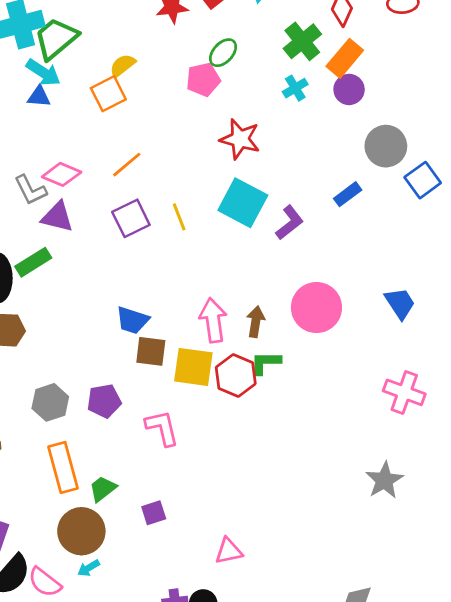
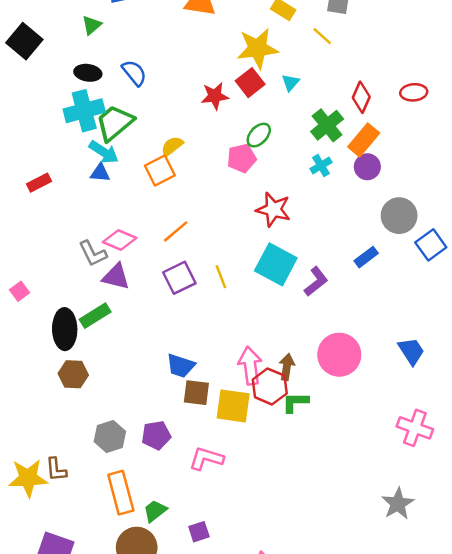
red hexagon: (236, 375) -> (270, 386), moved
pink L-shape: (162, 428) -> (206, 458), turned -60

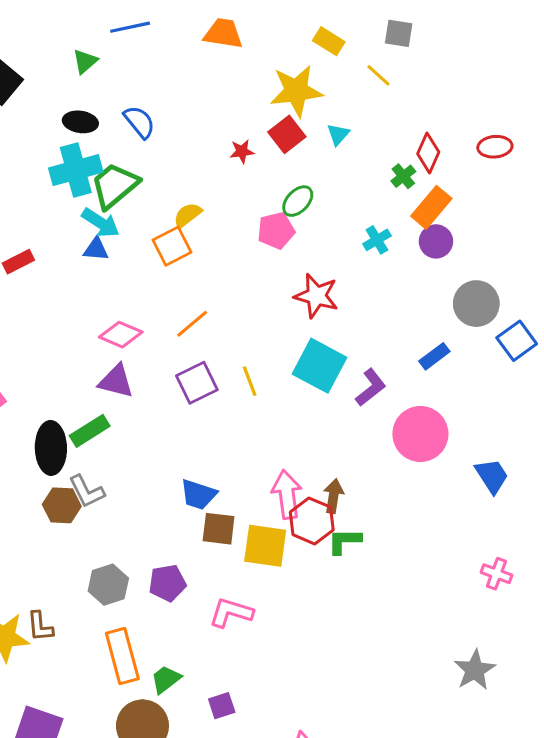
red star: (215, 96) -> (242, 151), size x0.7
green cross: (327, 125) -> (403, 176), moved, size x0.6
gray L-shape: (93, 253) -> (87, 491), moved
pink circle: (339, 355) -> (420, 434), moved
pink cross: (415, 428) -> (496, 574), size x0.7

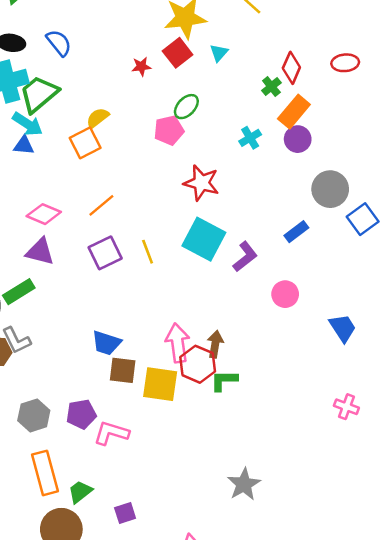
pink circle: (420, 434) -> (285, 294), size x0.6
pink L-shape: (231, 613) -> (111, 433), moved
gray star: (475, 670) -> (244, 484), moved

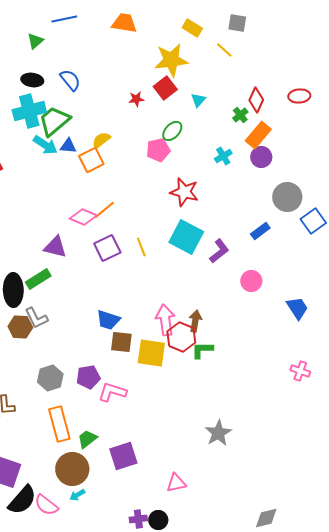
cyan triangle: (219, 53) -> (198, 100), moved
blue triangle: (24, 145) -> (68, 146), moved
pink diamond: (44, 214) -> (83, 217), moved
purple square: (125, 513) -> (123, 456), size x1.6

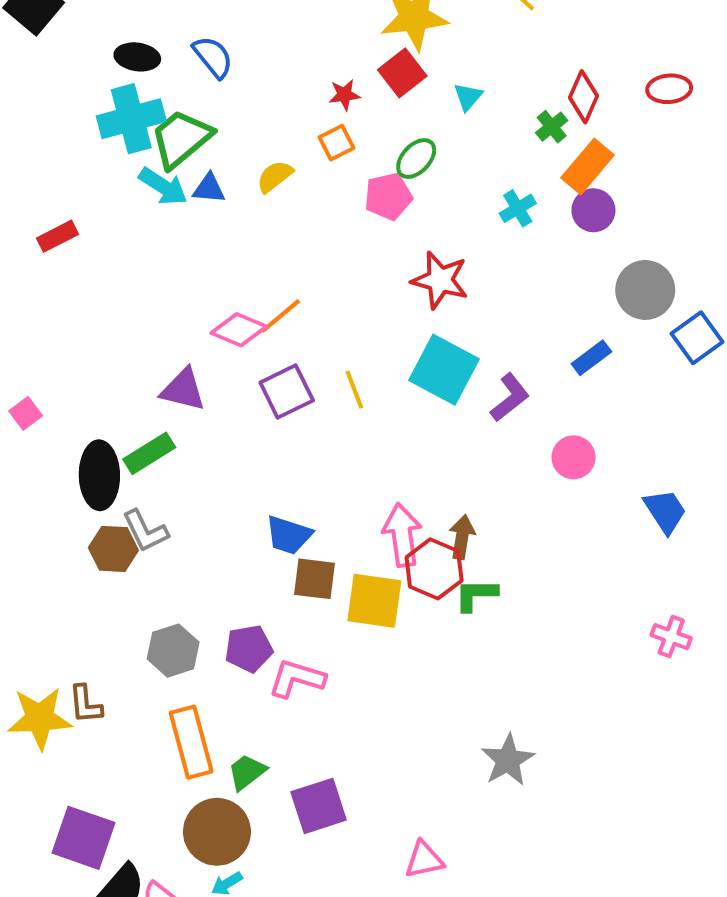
orange square: (91, 160) -> (336, 143), moved, size x0.7

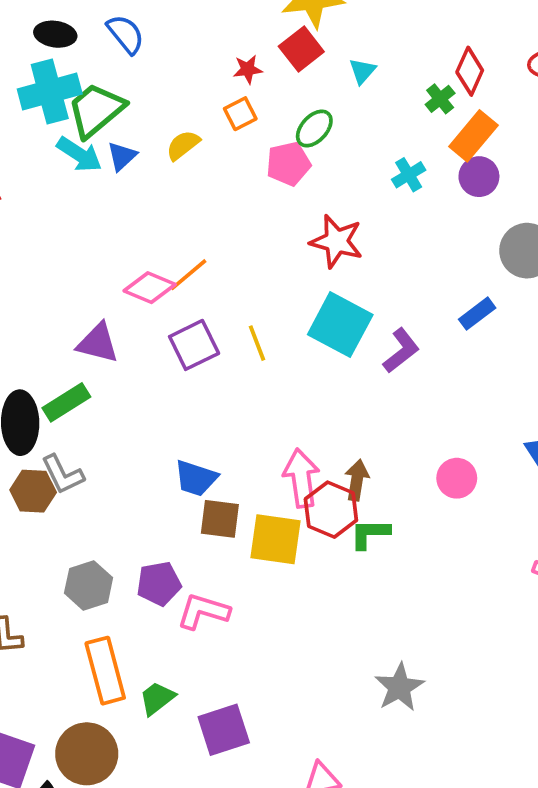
blue triangle: (209, 188) -> (122, 156), turned -48
pink circle: (574, 457) -> (457, 478), moved
brown circle: (217, 832) -> (87, 754), moved

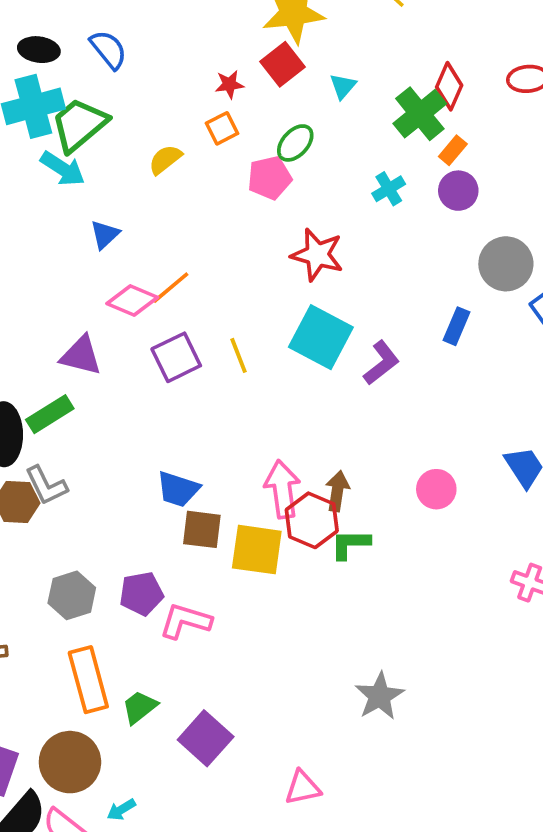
green cross: (440, 99) -> (420, 114), size x1.8
orange rectangle: (473, 136) -> (453, 150), size x0.6
blue triangle: (122, 156) -> (105, 235), moved
blue rectangle: (477, 314) -> (456, 326), turned -30
purple square: (224, 730) -> (206, 738), turned -30

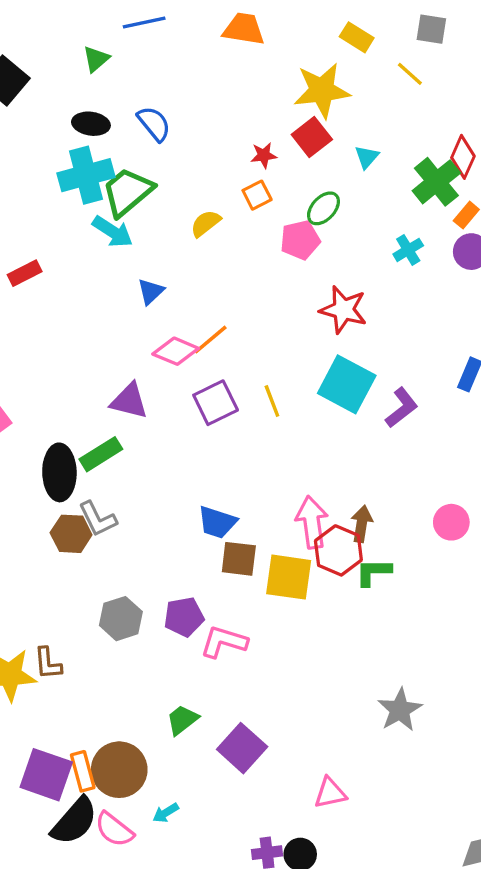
orange rectangle: (88, 680) -> (83, 771), moved, size x0.7

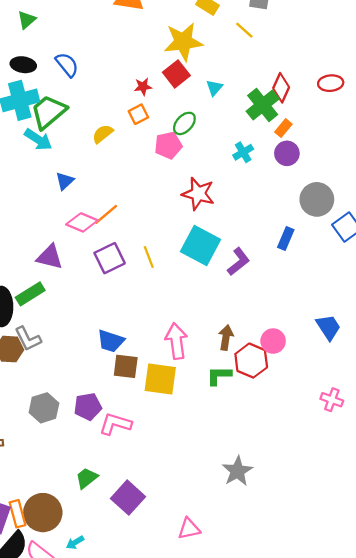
brown arrow: (362, 524) -> (226, 338), moved
red hexagon: (338, 550) -> (251, 361), moved

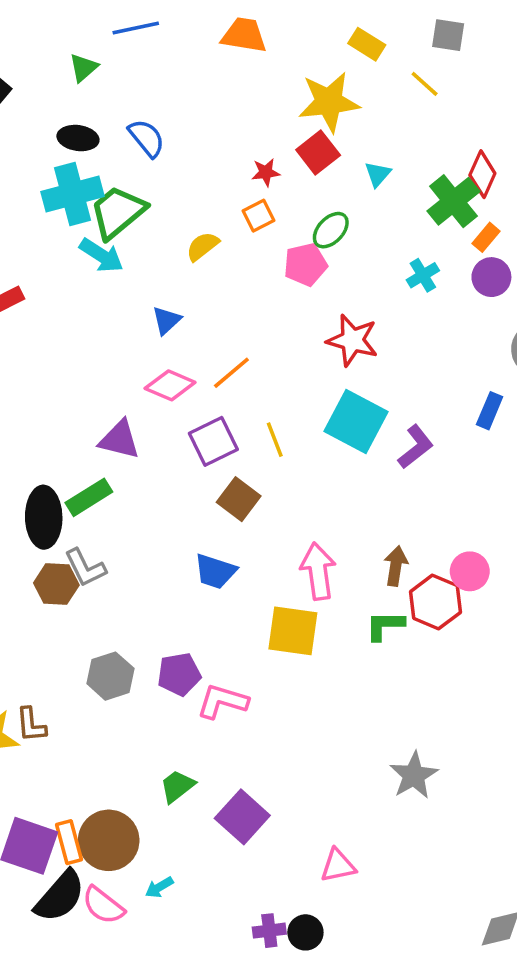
blue triangle: (65, 181) -> (166, 320), moved
orange line: (106, 214) -> (231, 373), moved
brown square: (126, 366) -> (239, 499), moved, turned 30

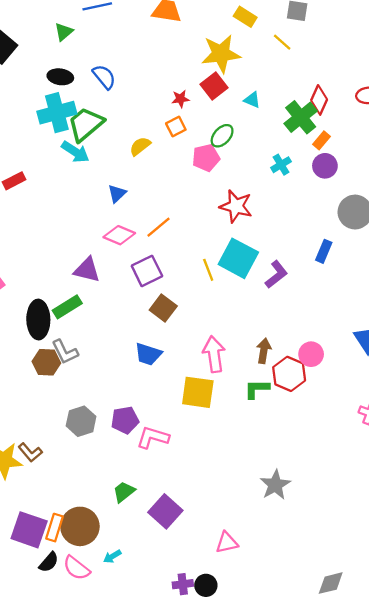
cyan triangle: (378, 174) -> (252, 100), turned -48
yellow line: (275, 440) -> (208, 270), moved
brown L-shape: (31, 725) -> (30, 452), turned -35
orange rectangle: (69, 842) -> (55, 528), turned 32
black semicircle: (60, 896) -> (49, 562), size x0.6

